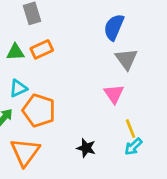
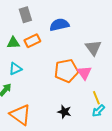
blue semicircle: (114, 27) -> (59, 25), moved, turned 54
orange pentagon: (39, 110) -> (66, 71), moved, turned -30
orange triangle: (25, 152) -> (20, 115), turned -30

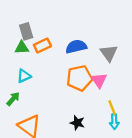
gray rectangle: (25, 15) -> (26, 31), moved
blue semicircle: (59, 25) -> (76, 47), moved
cyan arrow: (98, 111) -> (114, 122), turned -48

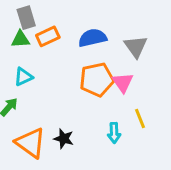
cyan arrow: (114, 122) -> (114, 133), moved
black star: (77, 123) -> (64, 139), moved

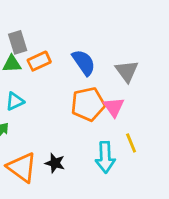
blue semicircle: (92, 38) -> (84, 62), turned 68
cyan arrow: (114, 133) -> (105, 157), size x1.5

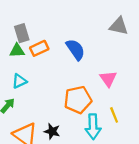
gray triangle: (127, 71) -> (119, 26), moved, turned -42
orange pentagon: (88, 104) -> (78, 100), moved
pink triangle: (114, 107) -> (108, 79), moved

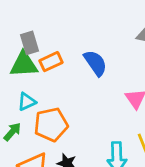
green triangle: (17, 51) -> (24, 64), size x1.5
orange pentagon: (78, 100) -> (51, 125), moved

